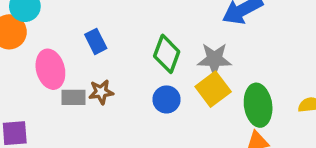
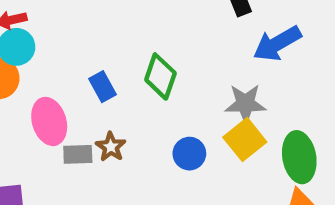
green diamond: (167, 54) -> (160, 76), moved
brown star: (101, 92) -> (111, 147), turned -30

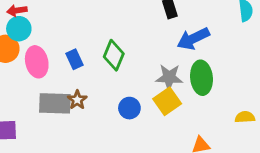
pink ellipse: (49, 121) -> (37, 62), moved
gray rectangle: (78, 154) -> (55, 103), size x1.6
green ellipse: (299, 157) -> (202, 78), moved

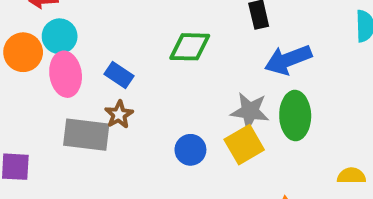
cyan circle: (19, 29) -> (60, 36), moved
green diamond: (114, 55) -> (190, 47), moved, turned 64
blue rectangle: (75, 59) -> (119, 75), turned -36
brown star: (77, 100) -> (119, 115), moved

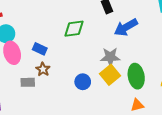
green ellipse: (295, 116) -> (136, 76), moved
gray rectangle: (86, 135) -> (28, 82), size x0.6

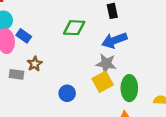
blue arrow: (126, 27) -> (114, 40), moved
blue rectangle: (40, 49) -> (24, 36), moved
blue circle: (83, 82) -> (67, 93), moved

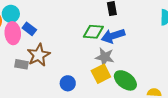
green diamond: (74, 28) -> (93, 32), moved
brown star: (35, 64) -> (39, 55), size x1.6
green ellipse: (129, 88) -> (125, 80), turned -55

